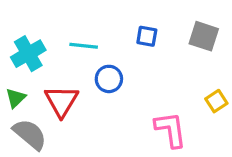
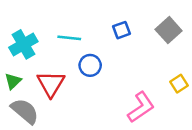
blue square: (147, 36) -> (121, 30), turned -30
gray square: (204, 36) -> (169, 30), turned 30
pink L-shape: (171, 130) -> (141, 107), turned 64

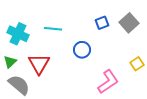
blue square: (121, 30) -> (102, 23), moved
cyan cross: (23, 44) -> (18, 34), turned -35
blue circle: (90, 65) -> (82, 50), moved

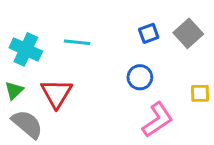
blue circle: (82, 50) -> (140, 77), moved
yellow square: (137, 64) -> (200, 93), turned 32

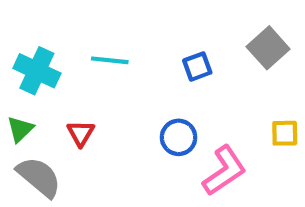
blue square: (149, 33) -> (197, 67), moved
blue circle: (140, 77) -> (179, 137), moved
red triangle: (57, 93) -> (81, 133), size x0.6

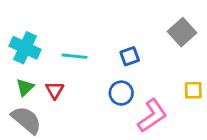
cyan line: (110, 60) -> (74, 56), moved
blue square: (197, 67) -> (130, 56), moved
green triangle: (20, 129) -> (25, 87), moved

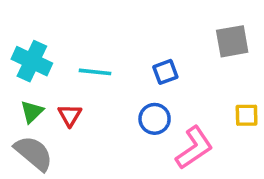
gray square: (182, 32) -> (232, 41), turned 32

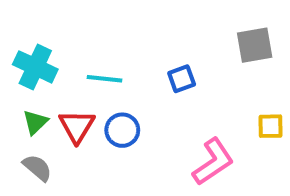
red triangle: (70, 115) -> (77, 126), size x1.4
blue circle: (155, 119) -> (122, 130), moved
gray semicircle: (34, 153) -> (37, 168), size x0.7

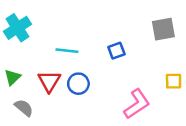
cyan cross: (35, 67) -> (17, 28), moved, turned 32
green triangle: (35, 122) -> (12, 77), moved

